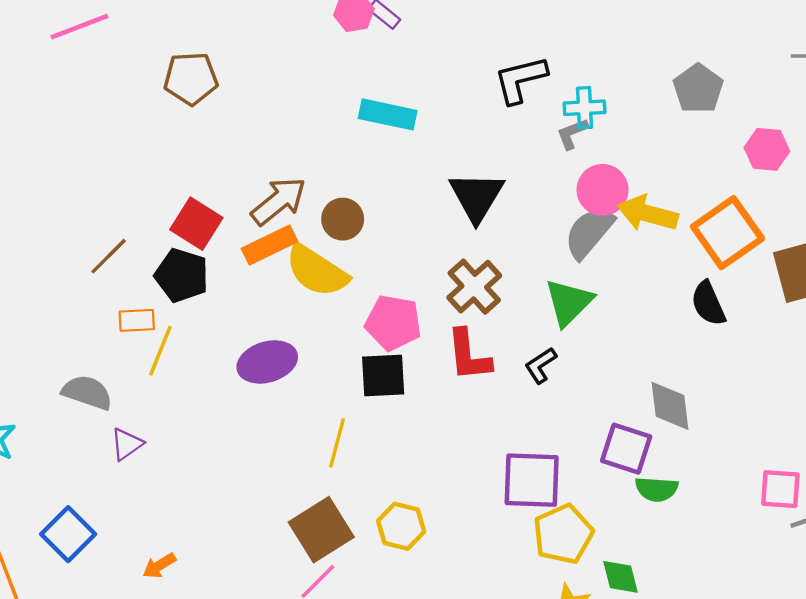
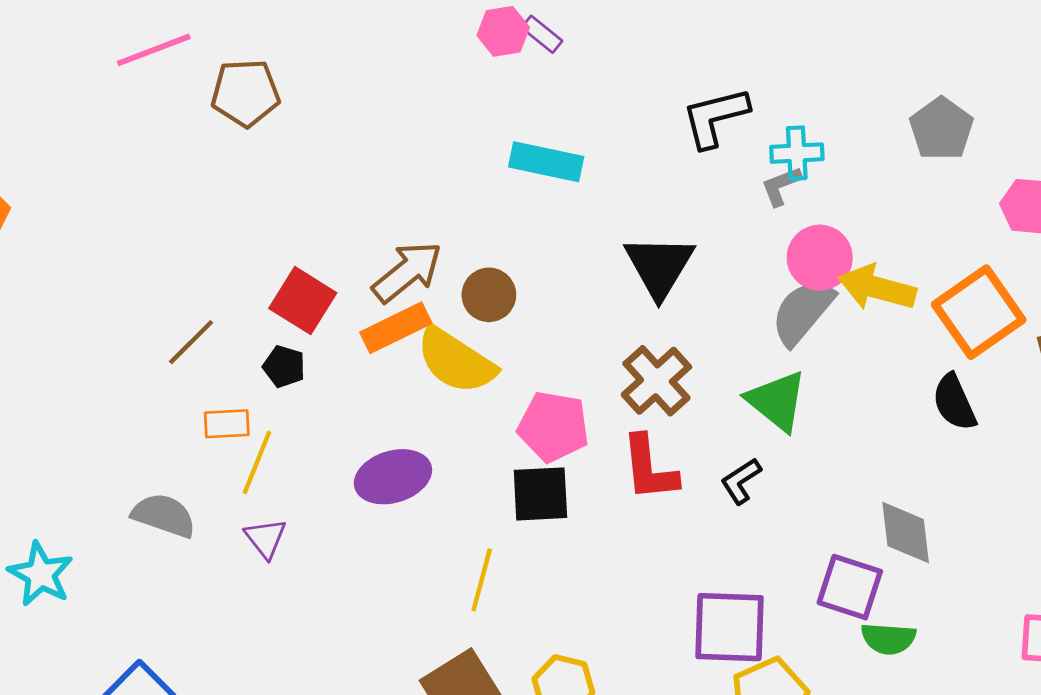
brown pentagon: (191, 78) -> (245, 93), moved
black pentagon: (182, 275) -> (284, 366), size x0.6
green triangle: (569, 302) -> (777, 401), turned -36
purple triangle: (127, 444) -> (265, 538), moved, turned -33

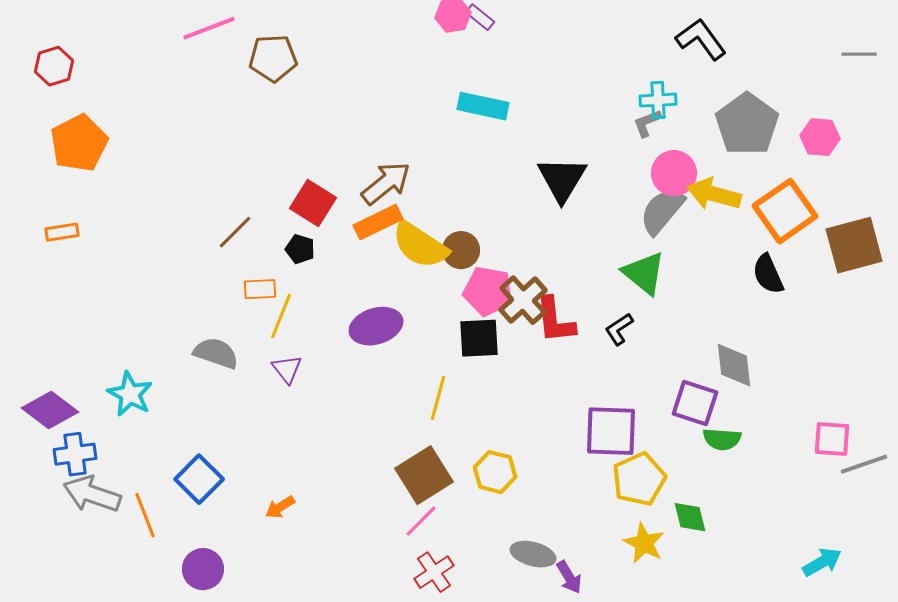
black L-shape: (715, 117) -> (701, 39), moved, turned 68
gray pentagon: (941, 129) -> (747, 124), moved, size x1.4
brown circle: (489, 295) -> (461, 250), moved
brown cross: (656, 381) -> (523, 300), moved

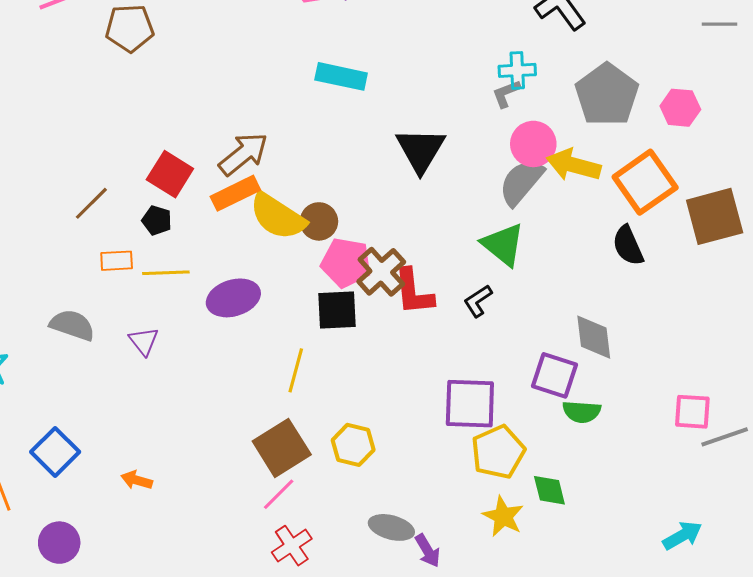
yellow line: (281, 316) -> (166, 273), moved, turned 66
orange arrow: (280, 507) -> (137, 480), turned 48

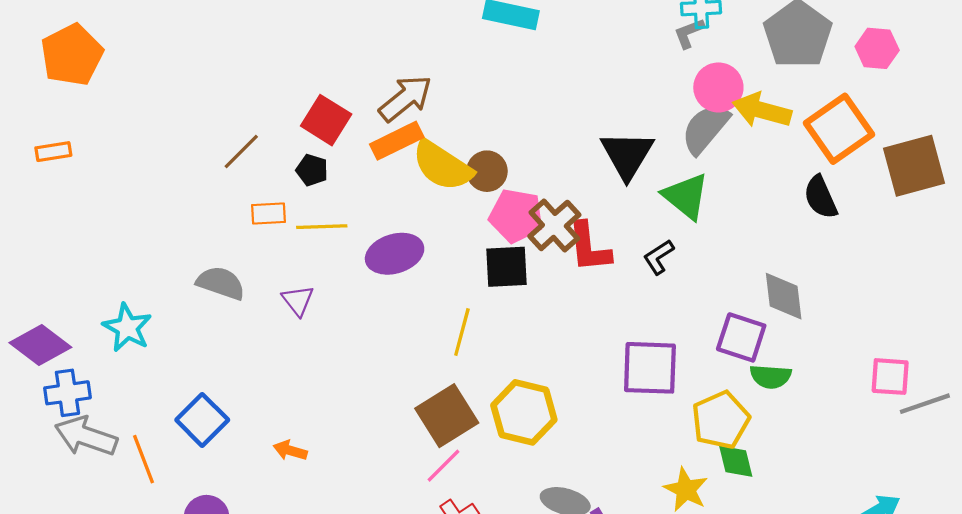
black triangle: (421, 150) -> (627, 155), moved
yellow hexagon: (353, 445) -> (524, 412), size x1.4
yellow pentagon: (498, 452) -> (721, 420), moved

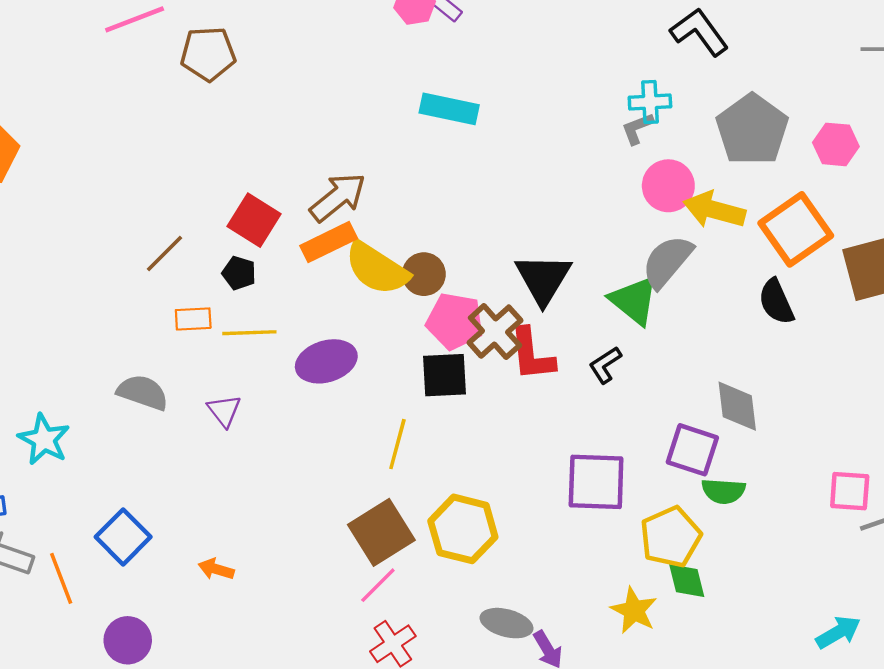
gray semicircle: (705, 129) -> (667, 262), moved
black triangle: (627, 155) -> (543, 279), moved

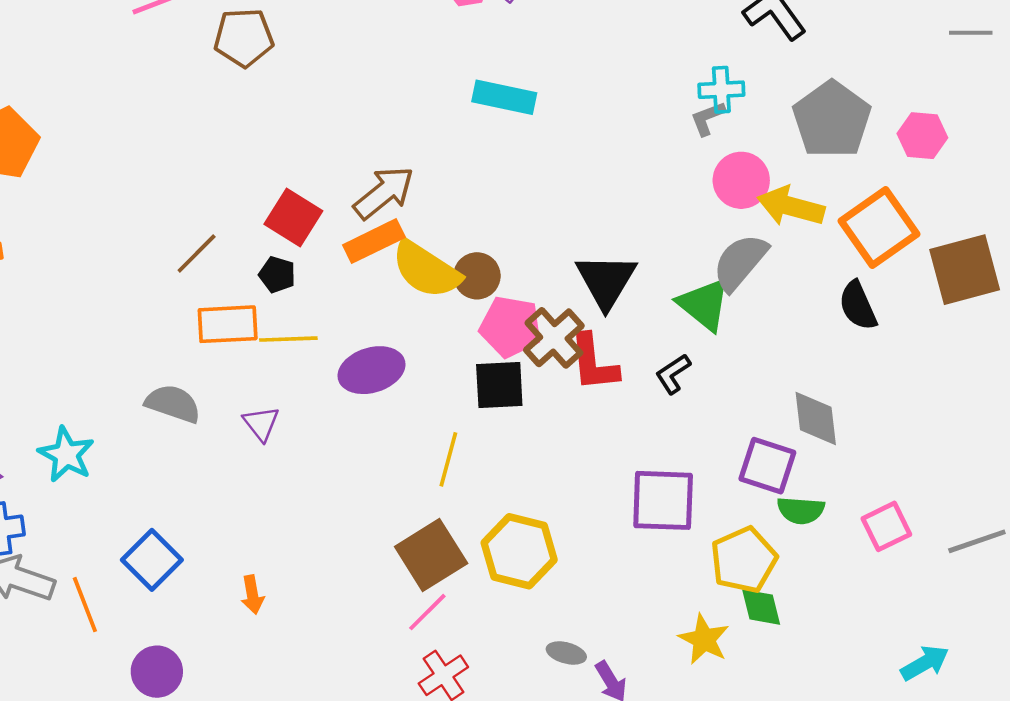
orange rectangle: (193, 319) -> (228, 324), size x1.5
pink square: (850, 491) -> (886, 526), moved, turned -30
orange arrow: (216, 569) -> (252, 595), turned -116
gray ellipse: (506, 623) -> (566, 653), size x0.7

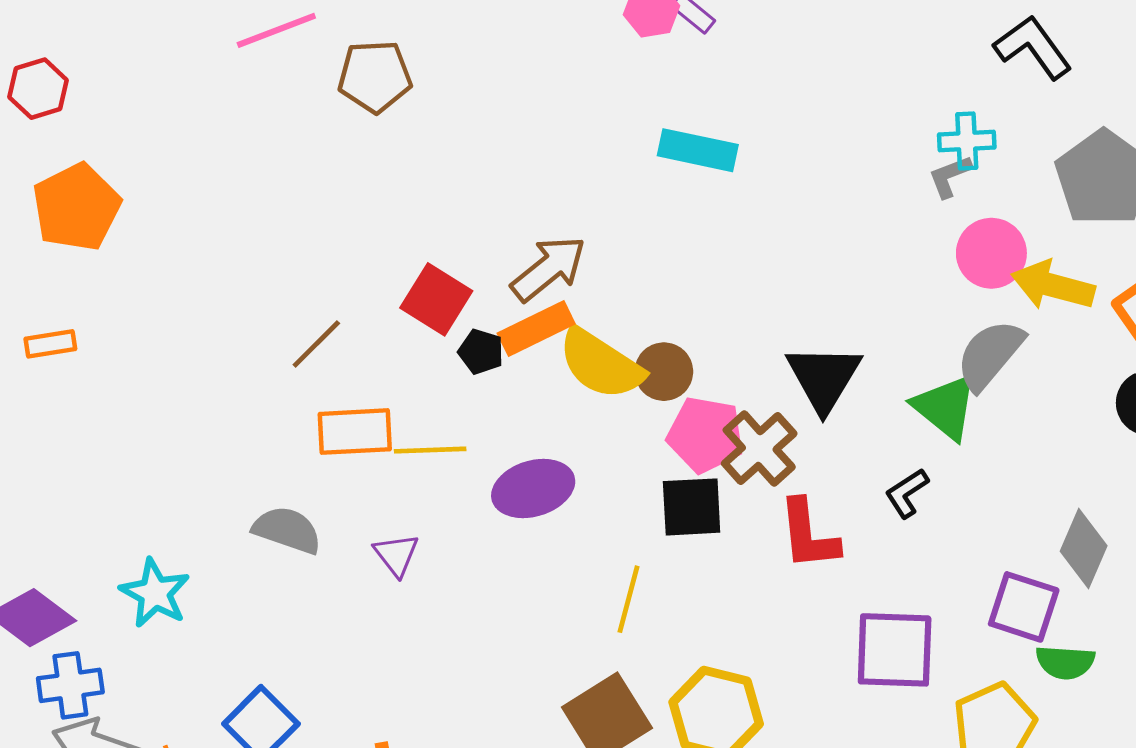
black pentagon: (277, 275) -> (481, 352), moved
red L-shape: (594, 363) -> (808, 535), moved
gray diamond: (816, 419) -> (1084, 548), turned 30

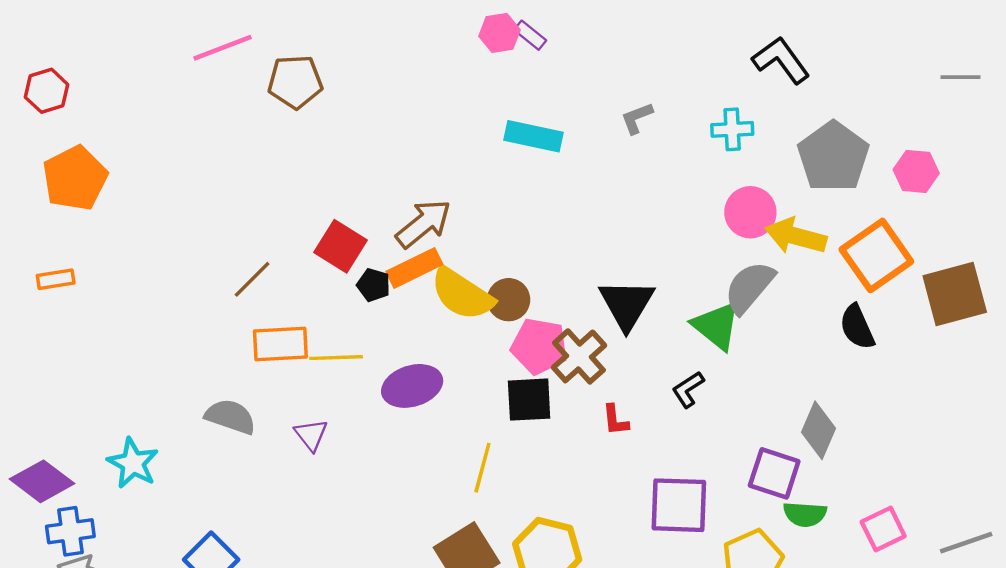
gray L-shape: (950, 176) -> (637, 118), moved
red L-shape: (808, 535) -> (615, 420), size x0.6

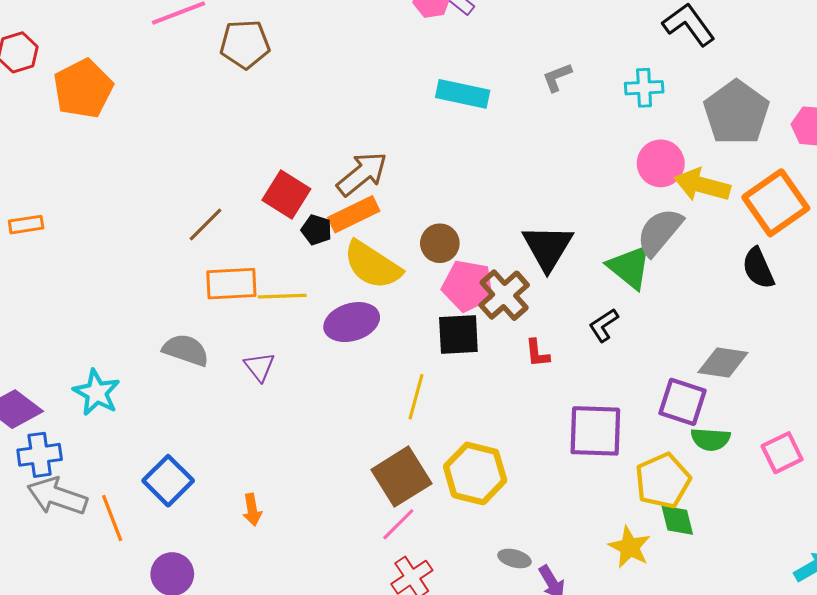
orange pentagon: (75, 178) -> (83, 89), moved
yellow semicircle: (462, 294) -> (372, 265), moved
gray diamond: (818, 430) -> (723, 362), turned 75

